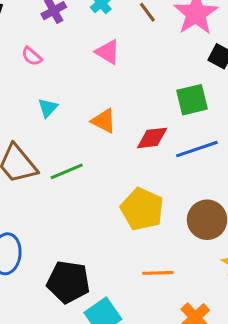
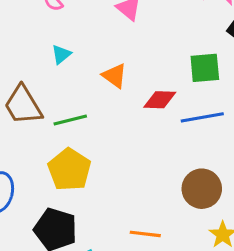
yellow pentagon: (142, 209) -> (69, 170), moved

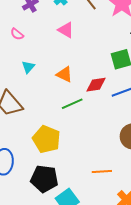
green line: (70, 120) -> (72, 104), moved

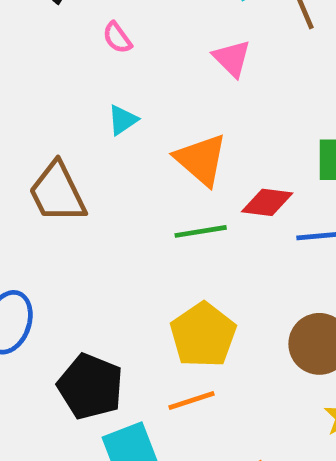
orange triangle: (64, 74) -> (201, 160), size x1.4
yellow pentagon: (46, 139) -> (203, 335), moved
orange line: (102, 172) -> (192, 401), moved, turned -30

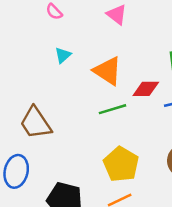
brown trapezoid: (57, 192) -> (36, 123), moved

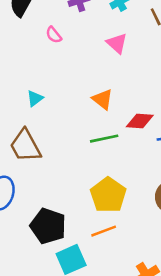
cyan triangle: (63, 55) -> (35, 98), moved
orange triangle: (107, 71) -> (103, 99), size x0.7

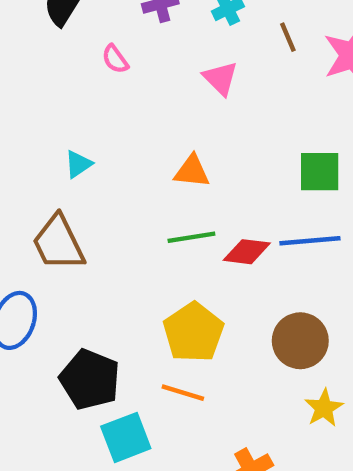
orange triangle: (103, 99) -> (192, 171), turned -35
red diamond: (140, 121) -> (247, 252), moved
orange line: (104, 231) -> (183, 393), turned 35

